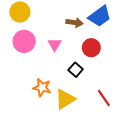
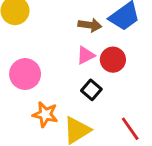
pink circle: (24, 41) -> (25, 74), moved
pink triangle: (55, 45) -> (86, 55), moved, turned 32

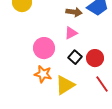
red circle: (113, 60) -> (95, 58), moved
pink circle: (25, 74) -> (44, 48), moved

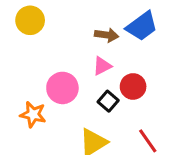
red circle: (95, 58) -> (133, 86), moved
orange star: (43, 74) -> (33, 114), moved

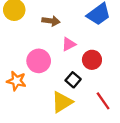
brown arrow: (107, 35) -> (51, 21), moved
black square: (108, 101) -> (73, 80), moved

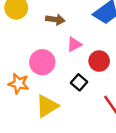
yellow triangle: (62, 102) -> (47, 106), moved

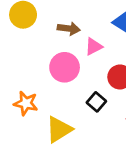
pink triangle: (74, 44) -> (94, 47), moved
pink circle: (42, 62) -> (65, 67), moved

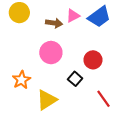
pink triangle: (94, 47) -> (73, 16), moved
orange star: (26, 103) -> (21, 80), turned 30

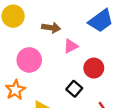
pink triangle: (73, 16) -> (71, 46), moved
pink circle: (51, 53) -> (29, 60), moved

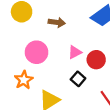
pink triangle: (71, 46) -> (75, 52), moved

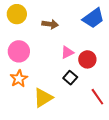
pink circle: (37, 52) -> (19, 51), moved

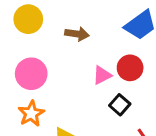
red circle: (87, 59) -> (130, 68), moved
black square: (70, 78) -> (120, 105), moved

